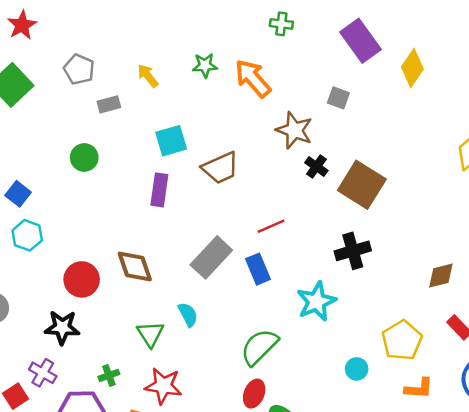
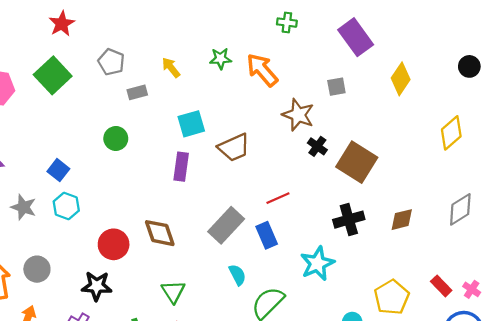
yellow diamond: (412, 68) -> (401, 79), moved
gray square: (338, 98) -> (336, 87), turned -30
brown diamond: (441, 276) -> (402, 220), moved
cyan semicircle: (188, 314) -> (237, 275), moved

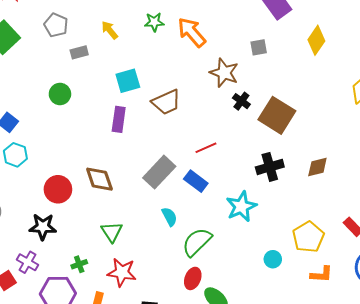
blue rectangle: (267, 235) -> (196, 181), turned -30

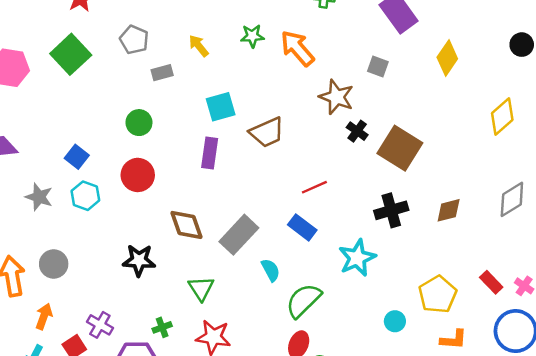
gray square: (259, 47) -> (378, 67), turned 30
gray rectangle: (159, 172) -> (239, 235), moved
red circle: (58, 189) -> (138, 175), moved
black star: (43, 227) -> (139, 260), moved

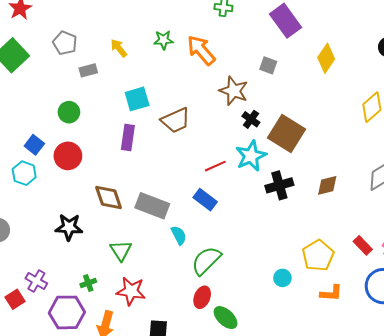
blue square: (77, 157) -> (34, 145), moved
gray rectangle: (239, 235) -> (152, 206), turned 68
cyan star: (357, 258) -> (251, 156), moved

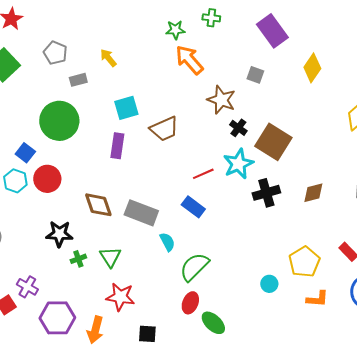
green star: (163, 40) -> (175, 30), moved
green circle: (69, 112) -> (59, 121), size x1.8
red circle: (68, 156) -> (47, 179), moved
green cross: (88, 283) -> (78, 259), moved

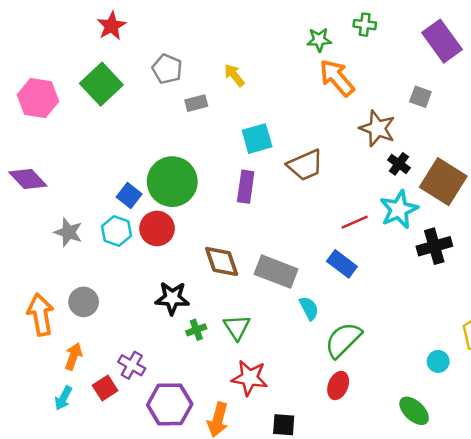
green circle: (59, 121) -> (172, 182), moved
green ellipse: (213, 323) -> (414, 411), moved

